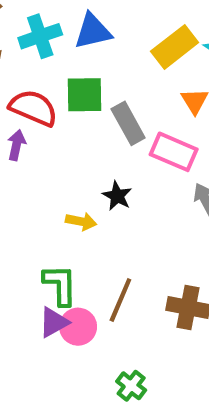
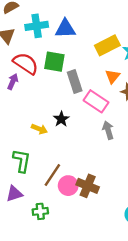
purple triangle: (54, 322) -> (14, 194), moved
pink circle: (78, 327) -> (68, 186), moved
green cross: (131, 386) -> (40, 211), moved, turned 35

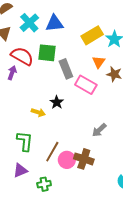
cyan cross: (37, 26) -> (29, 23), turned -30
gray arrow: (108, 130) -> (99, 130), moved, turned -112

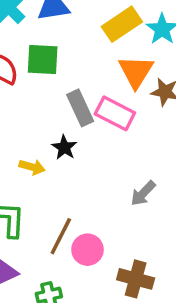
orange triangle: (99, 62) -> (136, 71), size x1.5
gray rectangle: (66, 69) -> (80, 108), moved
brown cross: (84, 159) -> (136, 279), moved

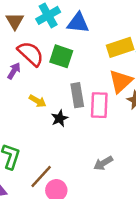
pink rectangle: (115, 113) -> (99, 105), turned 50
yellow arrow: (32, 167) -> (38, 101), moved

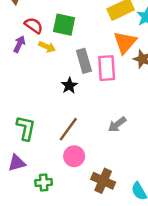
red semicircle: (31, 54) -> (34, 25), size x0.7
yellow arrow: (38, 101) -> (47, 47), moved
brown line: (41, 176) -> (68, 129), moved

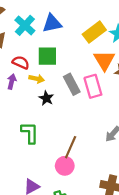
black star: (69, 86) -> (46, 98), moved
green L-shape: (26, 128) -> (30, 133), moved
pink circle: (74, 156) -> (65, 166), moved

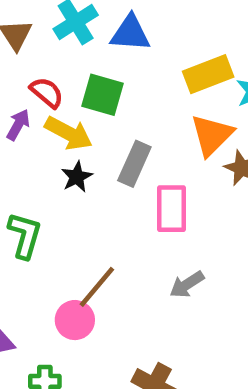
yellow arrow: (37, 79) -> (69, 133), size x1.5
gray rectangle: (72, 84) -> (134, 164), turned 36
pink rectangle: (93, 86) -> (171, 209), moved

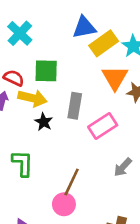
blue triangle: (130, 33) -> (84, 27), moved
pink rectangle: (171, 209) -> (103, 126), turned 72

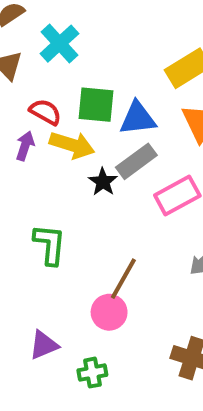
blue triangle: (84, 27) -> (138, 118), moved
gray rectangle: (75, 106) -> (136, 161), turned 40
black star: (44, 122) -> (103, 182), moved

